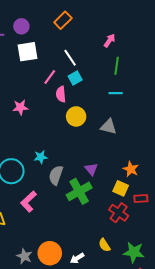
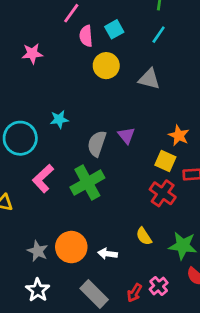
cyan square: (75, 78) -> (114, 29), moved
cyan line: (116, 93) -> (159, 35), turned -56
gray semicircle: (56, 175) -> (97, 144), moved
green cross: (79, 191) -> (87, 183), moved
white arrow: (77, 258) -> (108, 254), turned 40

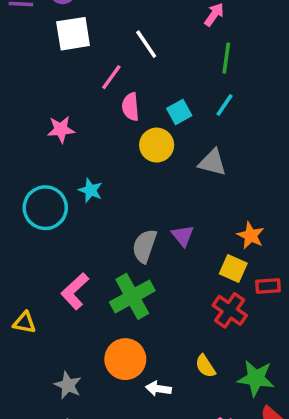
cyan square: (114, 29) -> (179, 112), moved
cyan star: (59, 119) -> (90, 190), moved, turned 30
cyan circle: (20, 138) -> (45, 208), moved
orange circle: (71, 247) -> (125, 359), moved

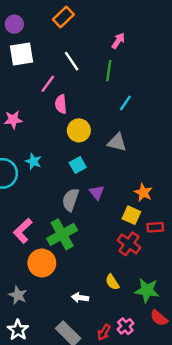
green line: (226, 58) -> (109, 71), moved
cyan square: (179, 112) -> (78, 165), moved
orange circle: (125, 359) -> (42, 263), moved

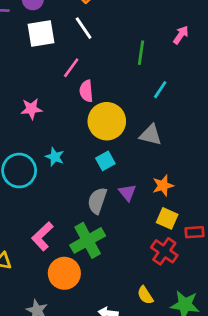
pink arrow: (118, 41) -> (181, 35), moved
white line: (72, 61) -> (84, 28), moved
yellow circle: (79, 130) -> (107, 121), size x1.4
orange star: (143, 193) -> (163, 186), moved, turned 30

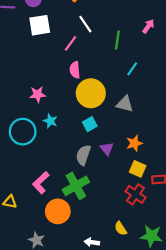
white line: (84, 28) -> (85, 24), moved
pink line: (71, 68) -> (71, 43), moved
pink star: (31, 109) -> (38, 94), moved

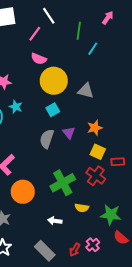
cyan line: (132, 69) -> (93, 49), moved
pink semicircle: (75, 70) -> (39, 59), turned -63
green cross: (76, 186) -> (63, 183), moved
yellow semicircle: (121, 228) -> (82, 208), turned -48

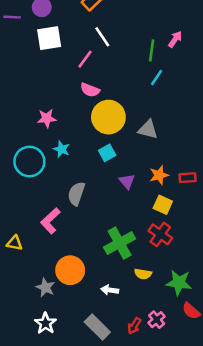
green line: (79, 31) -> (152, 50), moved
gray semicircle: (47, 139) -> (76, 194), moved
red rectangle: (118, 162) -> (187, 178), moved
orange circle: (23, 192) -> (70, 270), moved

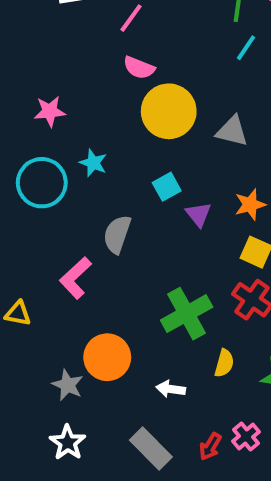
pink star: (47, 118) -> (50, 111), moved
cyan square: (107, 153) -> (167, 187), moved
yellow semicircle: (143, 274) -> (224, 363), turned -84

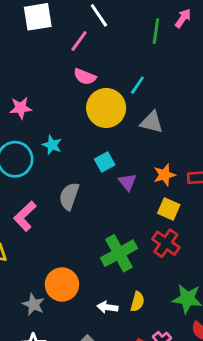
cyan line: (246, 48) -> (137, 85), moved
pink L-shape: (75, 278) -> (25, 216), moved
yellow semicircle: (224, 363) -> (137, 302), moved

